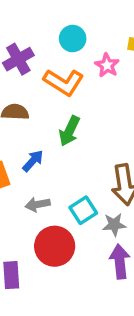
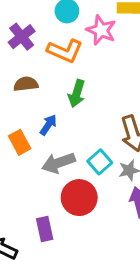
pink star: (107, 65) -> (101, 30), size x1.4
gray arrow: (38, 204) -> (58, 163), size x1.5

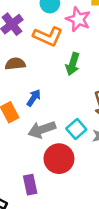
green arrow: (77, 93) -> (73, 64), moved

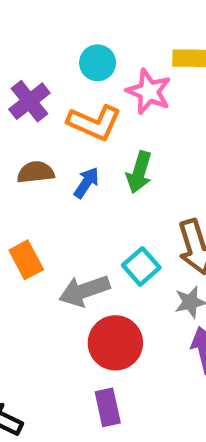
blue arrow: (34, 98) -> (86, 183), moved
cyan square: (76, 129) -> (141, 266), moved
purple rectangle: (30, 185) -> (108, 407), moved

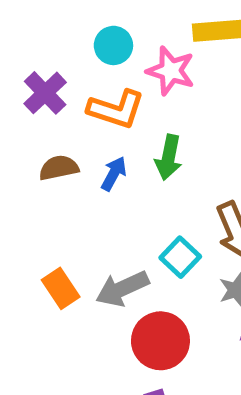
orange rectangle: (26, 260) -> (61, 288), moved

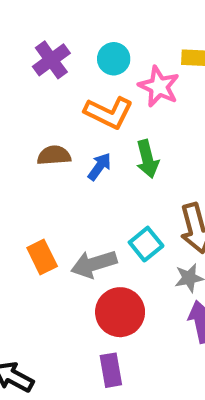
purple cross: (45, 93) -> (51, 60), moved
green arrow: (169, 157) -> (147, 159), turned -33

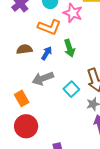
gray arrow: (94, 264) -> (43, 78), moved
red circle: (120, 312) -> (26, 126), moved

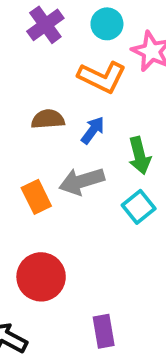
green arrow: (69, 48) -> (139, 156), moved
orange rectangle: (22, 98) -> (36, 197), moved

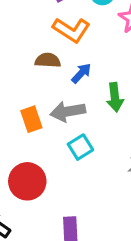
orange L-shape: (102, 77) -> (71, 30), moved
cyan square: (139, 207) -> (80, 147), moved

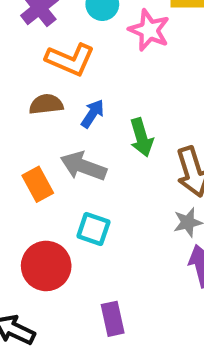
gray arrow: (68, 111) -> (83, 166), turned 40
cyan square: (80, 147) -> (93, 229), moved, turned -30

